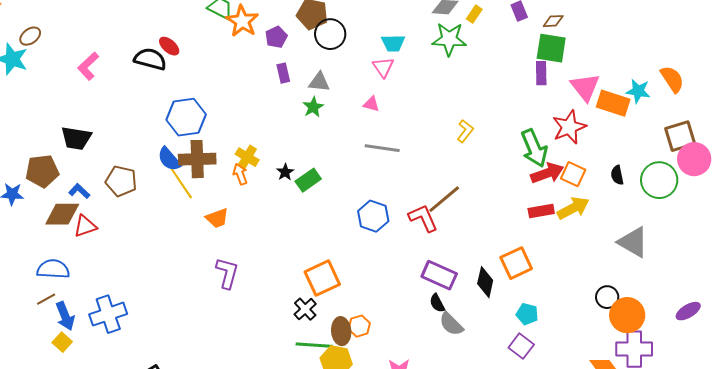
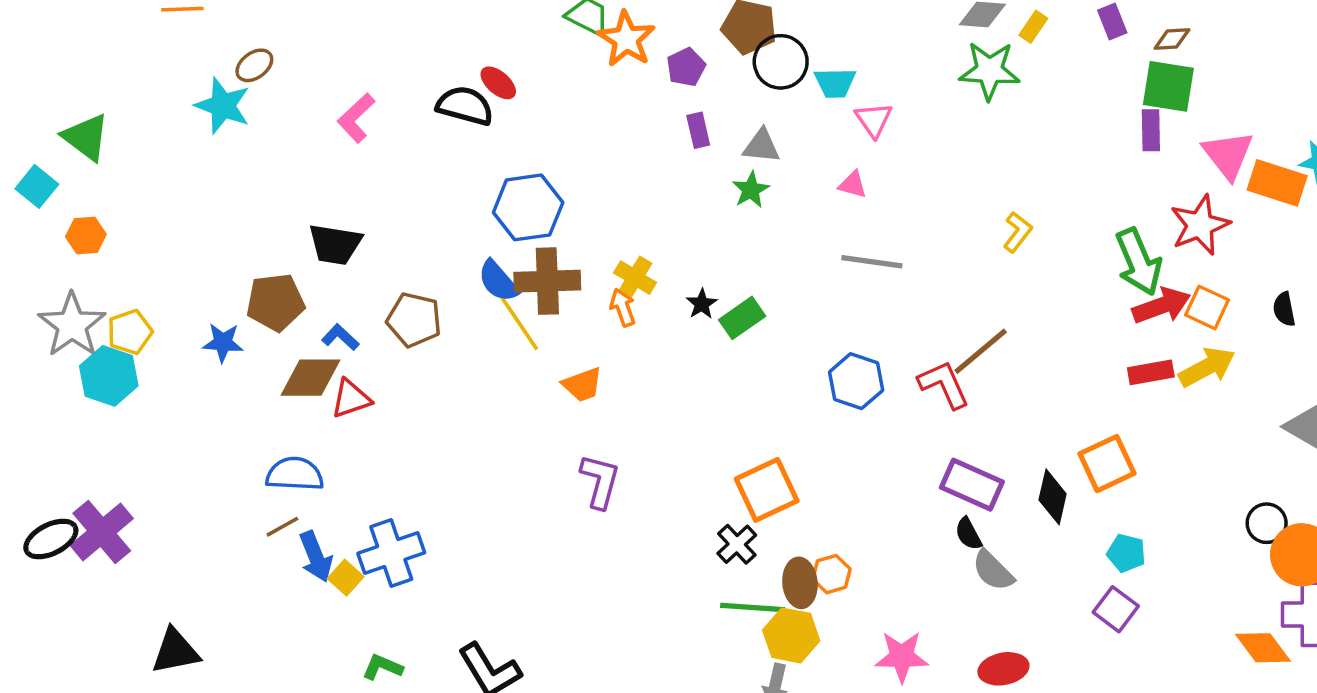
cyan trapezoid: (393, 43) -> (835, 83), moved
yellow square: (62, 342) -> (346, 578), moved

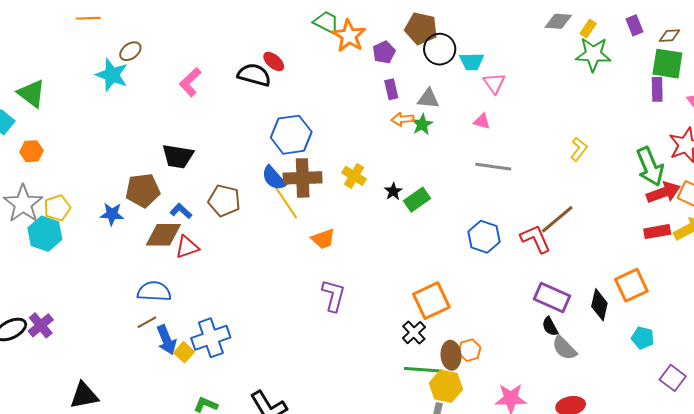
green star: (989, 71) -> (593, 54), moved
orange arrow: (623, 307) -> (403, 119), moved, turned -75
purple cross: (102, 532) -> (41, 325), size x0.7
purple square: (1116, 609) -> (673, 378), moved

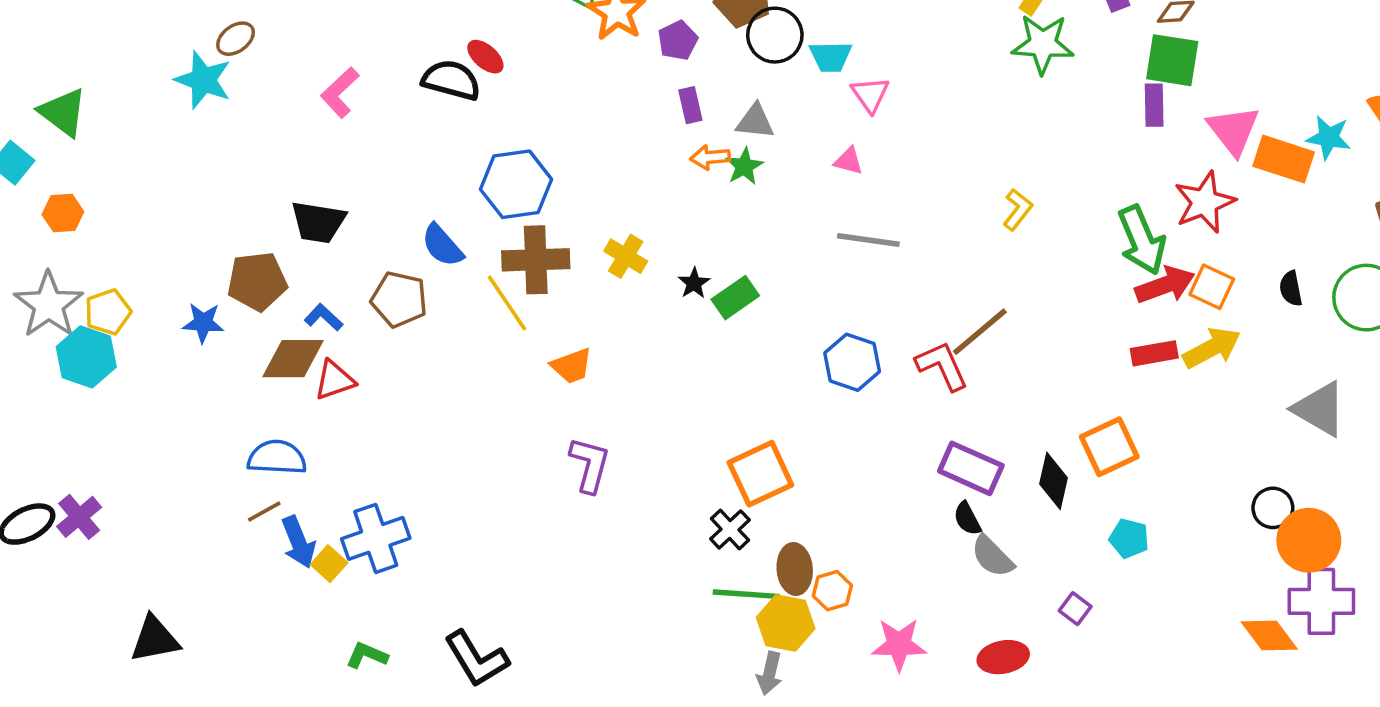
blue semicircle: (274, 178) -> (442, 245), moved
orange hexagon: (470, 350) -> (832, 591), moved
purple square: (673, 378) -> (1075, 609), moved, size x0.7

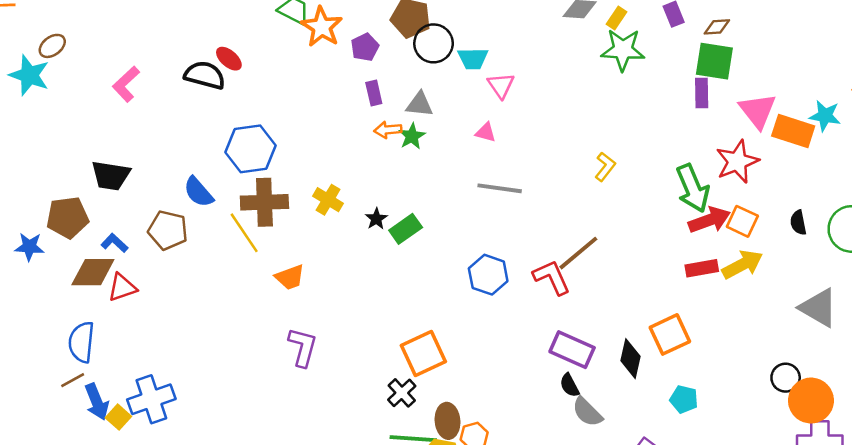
blue semicircle: (277, 458) -> (81, 342), turned -87

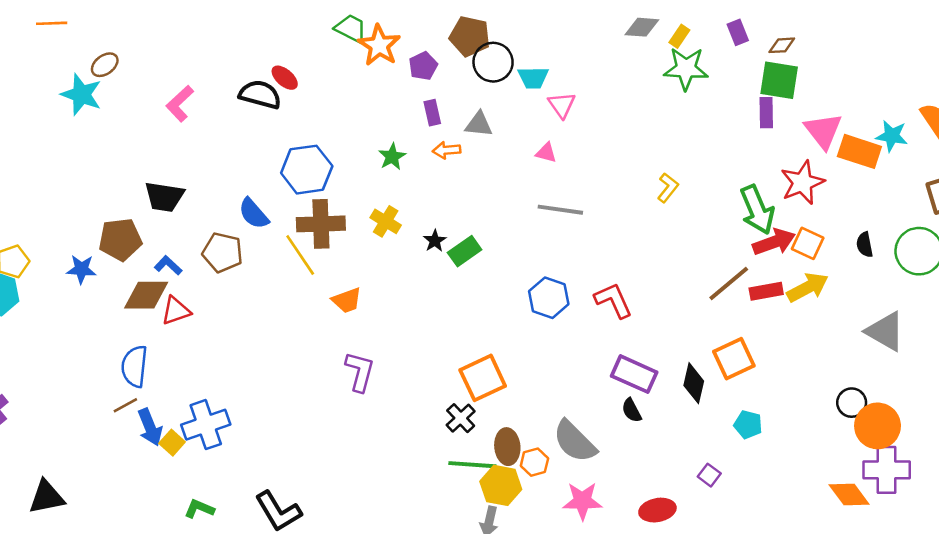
green star: (412, 136) -> (392, 157), moved
brown line: (578, 253) -> (729, 283), moved
gray semicircle: (587, 412) -> (575, 441), moved, size x1.4

